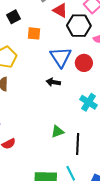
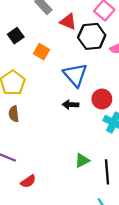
orange square: (34, 33) -> (42, 52), turned 32
red circle: (84, 63) -> (102, 99), moved

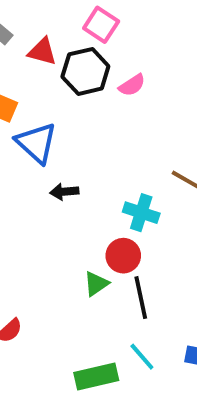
blue triangle: (75, 75) -> (36, 143), moved
red circle: (102, 99) -> (123, 256), moved

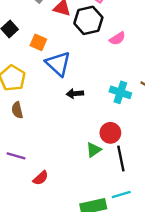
pink semicircle: (132, 85) -> (117, 39), moved
cyan cross: (141, 213) -> (120, 92), moved
cyan line: (142, 357) -> (121, 194), turned -66

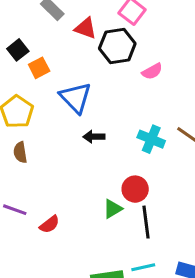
orange square: (38, 42) -> (39, 68), moved, turned 35
red semicircle: (41, 178) -> (50, 224), moved

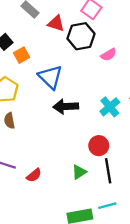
black arrow: (94, 137) -> (66, 107), size x1.5
cyan cross: (151, 139) -> (110, 107), turned 30
green triangle: (113, 209) -> (79, 172), moved

